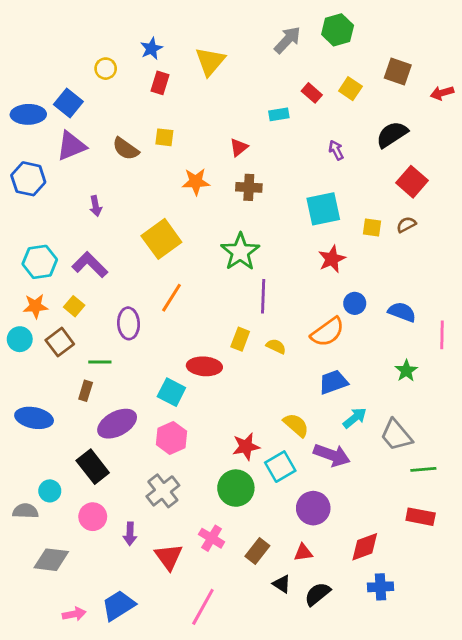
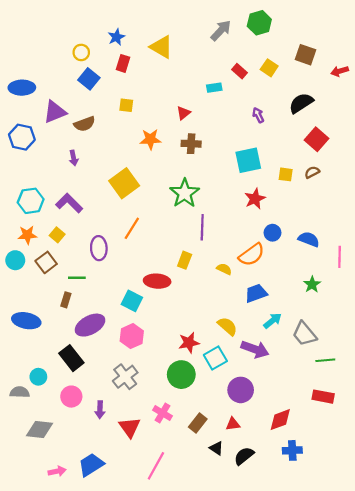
yellow triangle: (210, 61) -> (161, 47), turned -40
blue square: (68, 103) -> (89, 79), moved
brown semicircle: (126, 149) -> (85, 124), moved, turned -55
yellow semicircle: (276, 346) -> (224, 269), moved

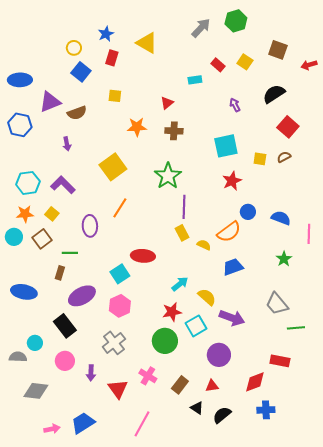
yellow rectangle: (185, 260) -> (182, 233), moved, turned -49
cyan square: (132, 301) -> (120, 274), turned 30
cyan arrow: (273, 321) -> (180, 284), moved
red rectangle: (323, 397) -> (280, 361), moved

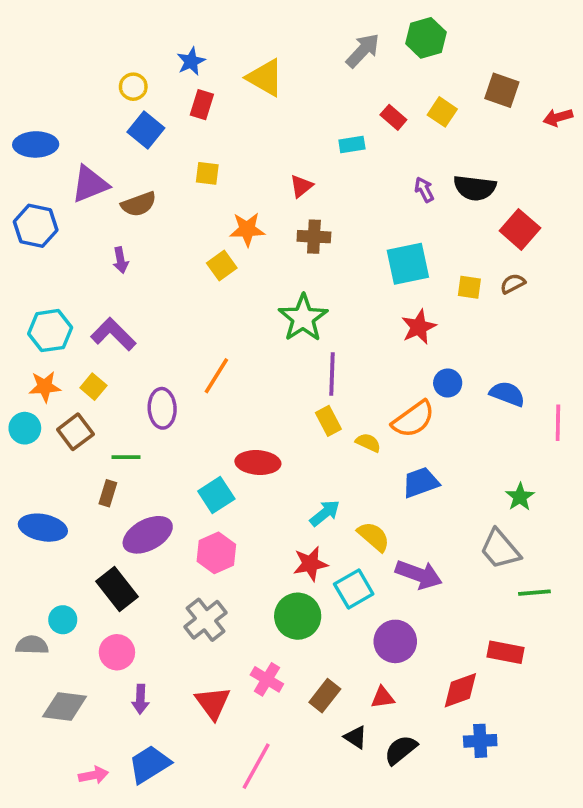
black semicircle: (274, 94) -> (475, 188), moved, turned -140
yellow square: (113, 167) -> (222, 266), moved, size x0.6
green star: (284, 259) -> (520, 497), moved
purple arrow: (91, 373) -> (140, 699), moved

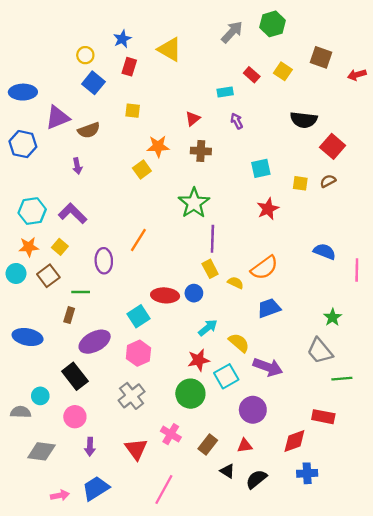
purple arrow: (424, 190) -> (237, 121), moved
cyan square: (408, 264) -> (261, 168), size x0.7
blue circle: (448, 383) -> (194, 293), moved

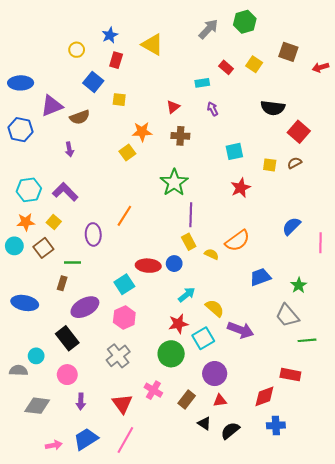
blue square: (93, 83) -> (93, 82), moved
blue semicircle: (324, 252) -> (291, 226), turned -66
blue trapezoid: (269, 308) -> (260, 277), moved
purple circle: (253, 410) -> (215, 374), moved
pink line: (164, 489) -> (125, 440), moved

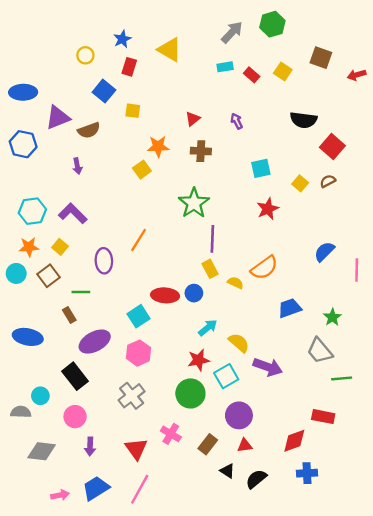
cyan rectangle: (202, 83) -> (225, 67), moved
yellow square: (270, 165) -> (300, 183), turned 32
brown rectangle: (62, 283) -> (69, 315), turned -48

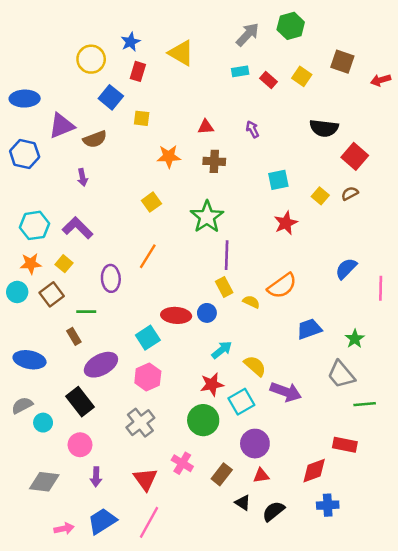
yellow circle: (85, 55) -> (91, 59), size x1.5
red triangle: (193, 119) -> (206, 127), turned 35
yellow square: (142, 170) -> (151, 202), moved
gray semicircle: (21, 412) -> (22, 405), moved, turned -30

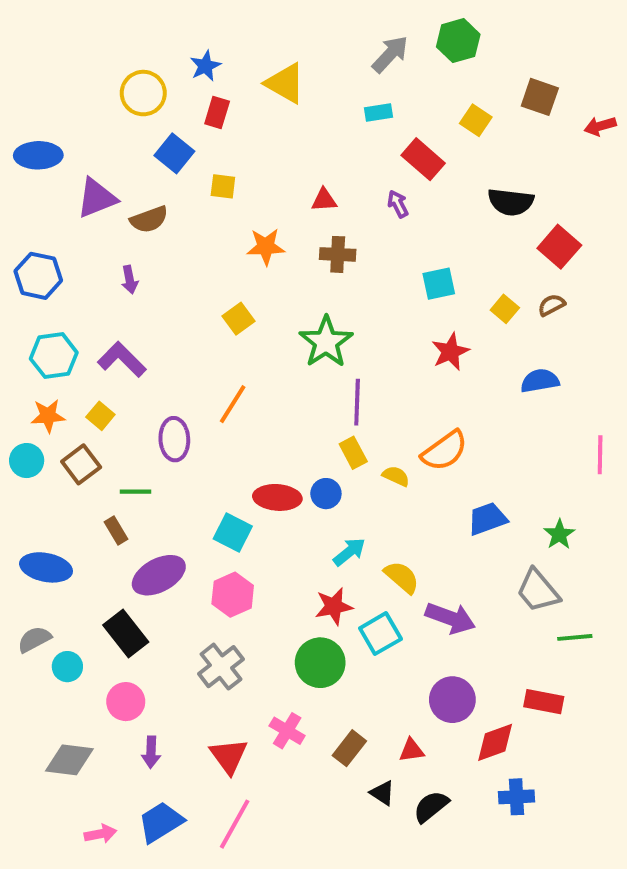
red rectangle: (269, 80) -> (423, 159), moved, size x1.5
blue hexagon: (25, 154) -> (38, 276), moved
blue semicircle: (346, 269) -> (540, 381), moved, turned 35
cyan square: (148, 338) -> (233, 532), turned -30
purple circle: (255, 444) -> (452, 700), moved

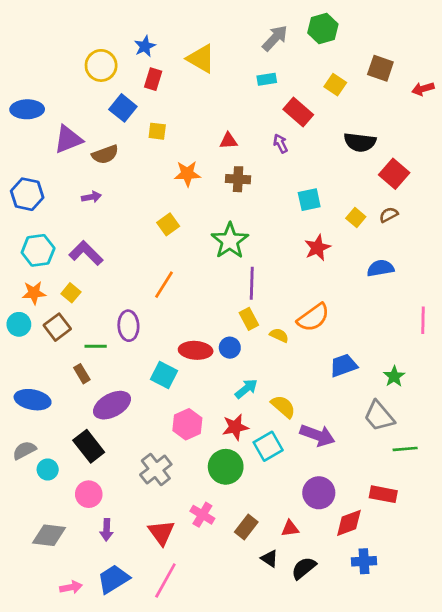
purple arrow: (130, 280) -> (91, 197), turned -90
purple ellipse: (174, 439) -> (128, 326), moved
pink hexagon: (233, 595) -> (187, 424), moved

